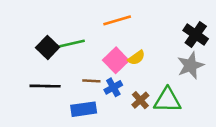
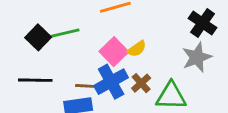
brown line: (91, 81) -> (85, 86), moved
blue cross: (113, 87) -> (111, 82), size x1.6
brown cross: (140, 100) -> (141, 83), moved

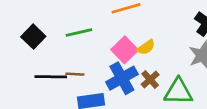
black square: (38, 37) -> (33, 37), moved
brown line: (85, 86) -> (75, 74), moved

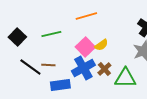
black line: (51, 77) -> (30, 67), turned 35

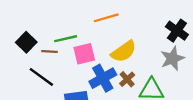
yellow semicircle: (101, 45) -> (124, 51), size x1.6
pink square: (85, 47) -> (84, 54), moved, turned 30
brown line: (48, 65) -> (49, 51), moved

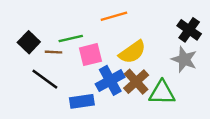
gray star: (172, 58) -> (184, 59), turned -30
brown cross: (127, 79) -> (136, 82), size x1.5

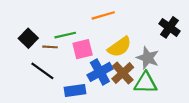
gray star: (184, 59) -> (148, 58), moved

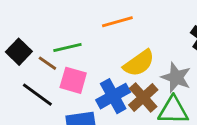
brown line: (50, 47) -> (47, 63), turned 32
pink square: (83, 49) -> (73, 80), moved, turned 30

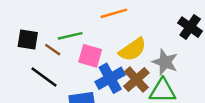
black square: (19, 52) -> (28, 40), turned -35
pink square: (73, 80) -> (90, 56), moved

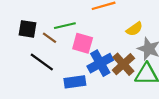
yellow semicircle: (133, 50) -> (134, 29), moved, size x0.7

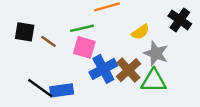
green line: (65, 26) -> (82, 28), moved
black line: (42, 62) -> (40, 88), moved
blue rectangle: (75, 82) -> (62, 90), moved

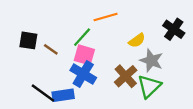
green line: (82, 28) -> (82, 37), turned -35
blue cross: (103, 69) -> (83, 74), moved, turned -30
green triangle: (154, 81) -> (149, 86), turned -45

